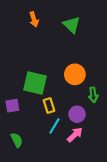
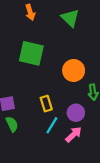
green square: (35, 83) -> (31, 53), moved
green semicircle: (17, 140) -> (12, 124), moved

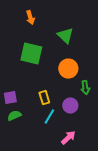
green triangle: (70, 18) -> (65, 36), moved
green semicircle: (12, 124) -> (14, 116), turned -88
pink arrow: (74, 134) -> (68, 138), moved

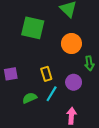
green semicircle: (14, 116) -> (30, 98), moved
pink arrow: (68, 138) -> (71, 116), turned -42

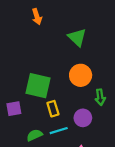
green square: (33, 28) -> (38, 86), moved
cyan line: (52, 94) -> (59, 131), turned 42

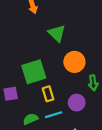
green triangle: (77, 37) -> (57, 33), moved
green square: (38, 86) -> (34, 72), turned -30

